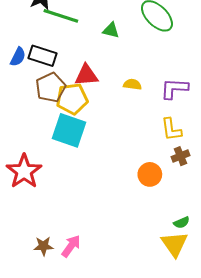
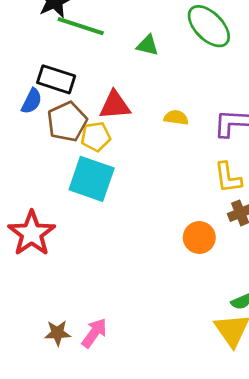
blue semicircle: (18, 57) -> (32, 101), moved
yellow pentagon: (72, 99) -> (96, 137), size x0.7

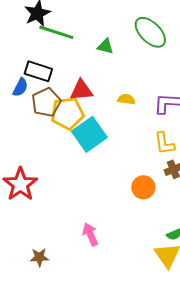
yellow pentagon: (96, 137) -> (67, 113), size x1.5
cyan square: (92, 179) -> (89, 134), moved, turned 36
pink arrow: (94, 333) -> (90, 234), moved, turned -60

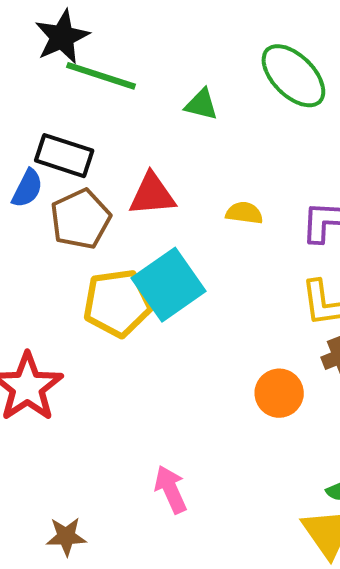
yellow pentagon: (67, 113) -> (117, 303), moved

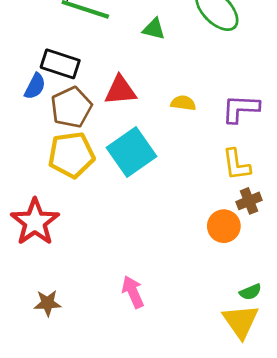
yellow pentagon: (117, 303) -> (71, 155), moved
orange circle: (279, 393) -> (224, 226), moved
brown star: (66, 536) -> (48, 303), moved

